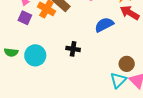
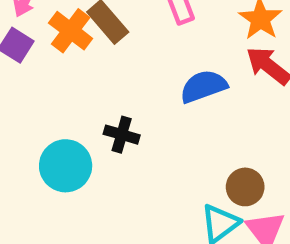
cyan circle: (35, 55) -> (66, 166), moved

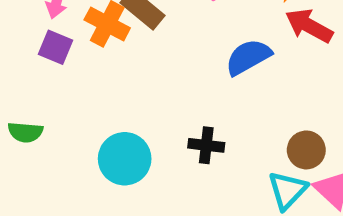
black cross: (122, 135) -> (206, 145), moved

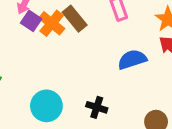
purple square: (55, 47) -> (31, 21), moved

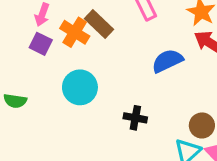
purple square: (31, 21) -> (41, 44), moved
cyan circle: (46, 106) -> (80, 87), moved

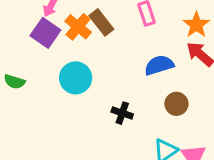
purple square: (41, 44) -> (45, 33), size x1.4
brown circle: (202, 125) -> (176, 104), moved

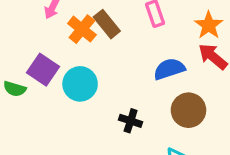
purple square: (45, 33) -> (43, 70), moved
brown circle: (176, 104) -> (188, 110), size x1.4

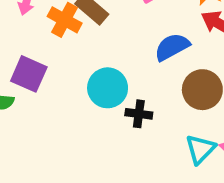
cyan circle: (80, 84) -> (108, 88), moved

